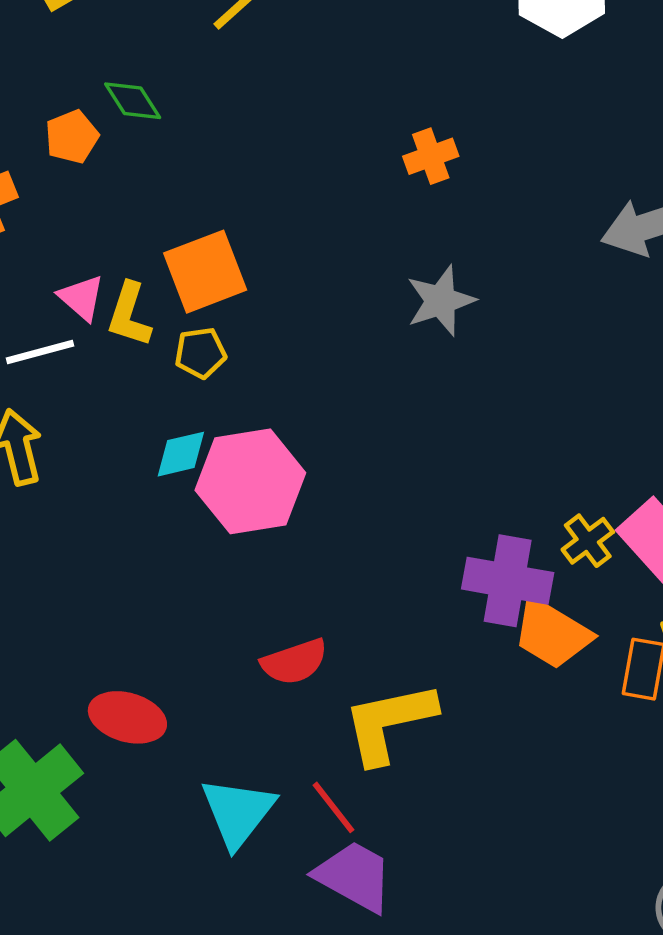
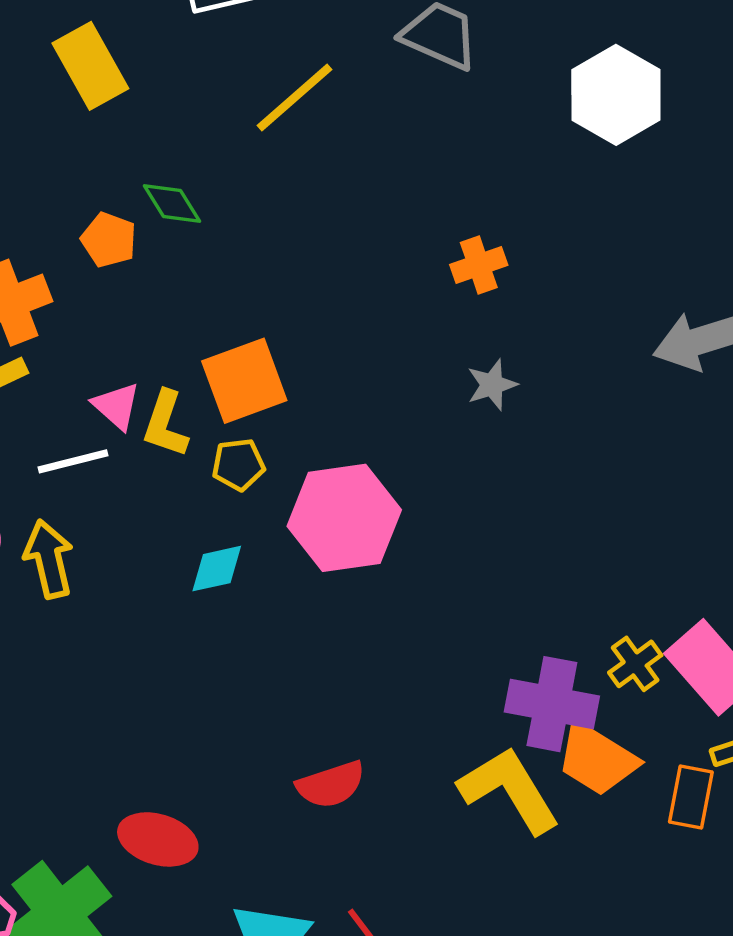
orange pentagon: (72, 137) -> (109, 240), turned -30
gray star: (441, 301) -> (492, 385), moved, size x0.7
pink hexagon: (250, 481) -> (344, 518), moved
yellow L-shape: (389, 722) -> (509, 790), moved, turned 70

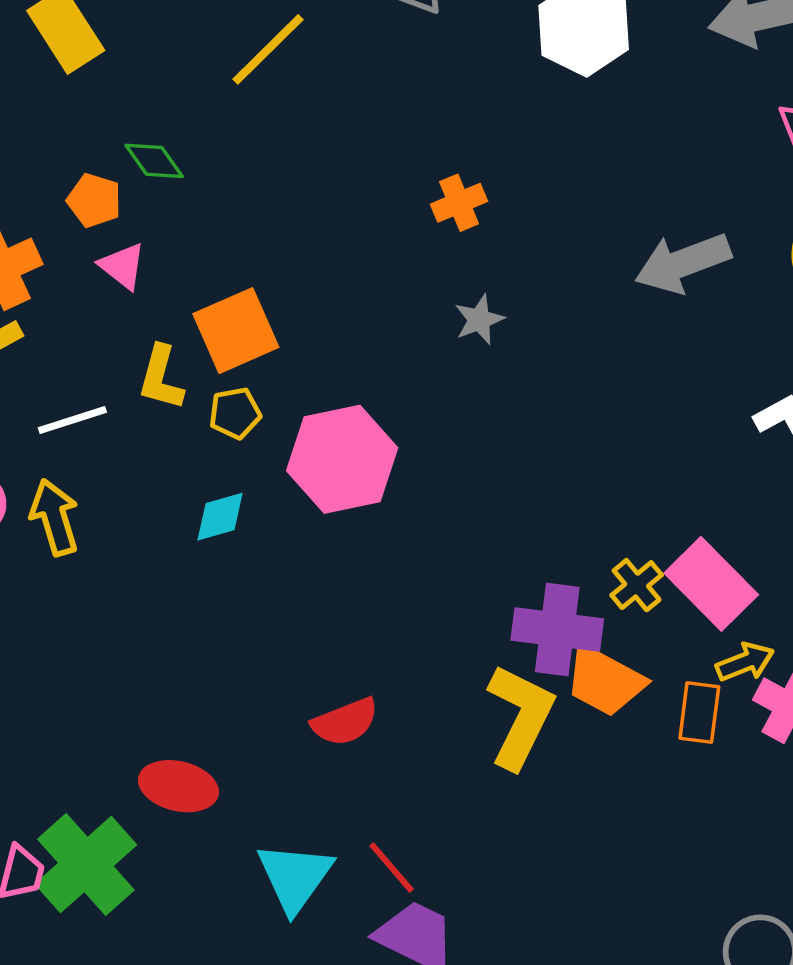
pink triangle: (116, 406) -> (122, 266), moved
yellow L-shape: (509, 790) -> (520, 716), turned 61

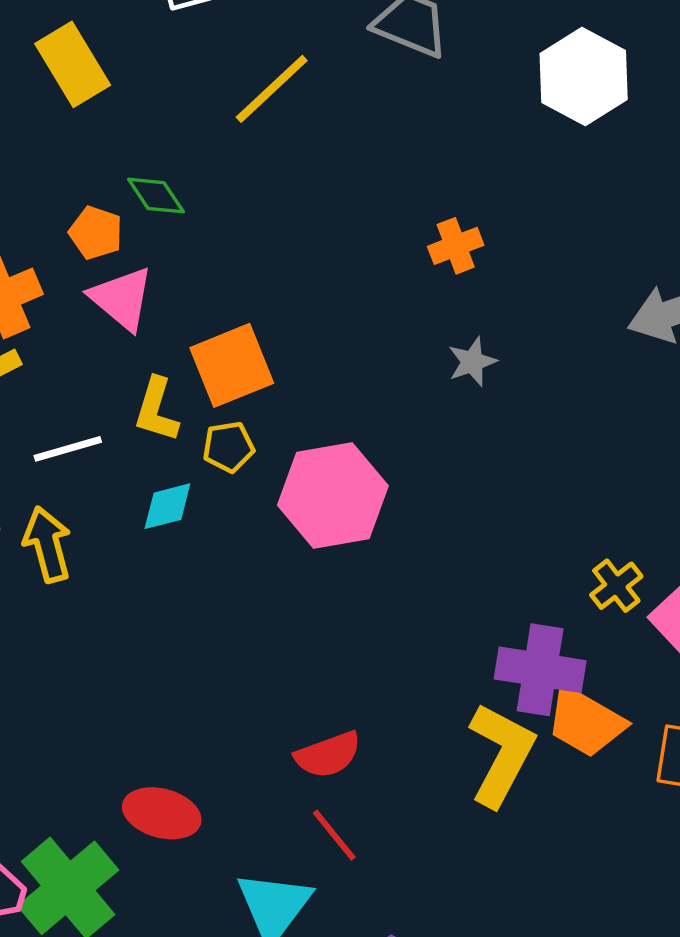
pink triangle: (122, 266) -> (122, 298), size x1.4
cyan diamond: (220, 517) -> (167, 506), moved
yellow cross: (637, 585) -> (616, 586), moved
red line: (392, 868) -> (334, 835), moved

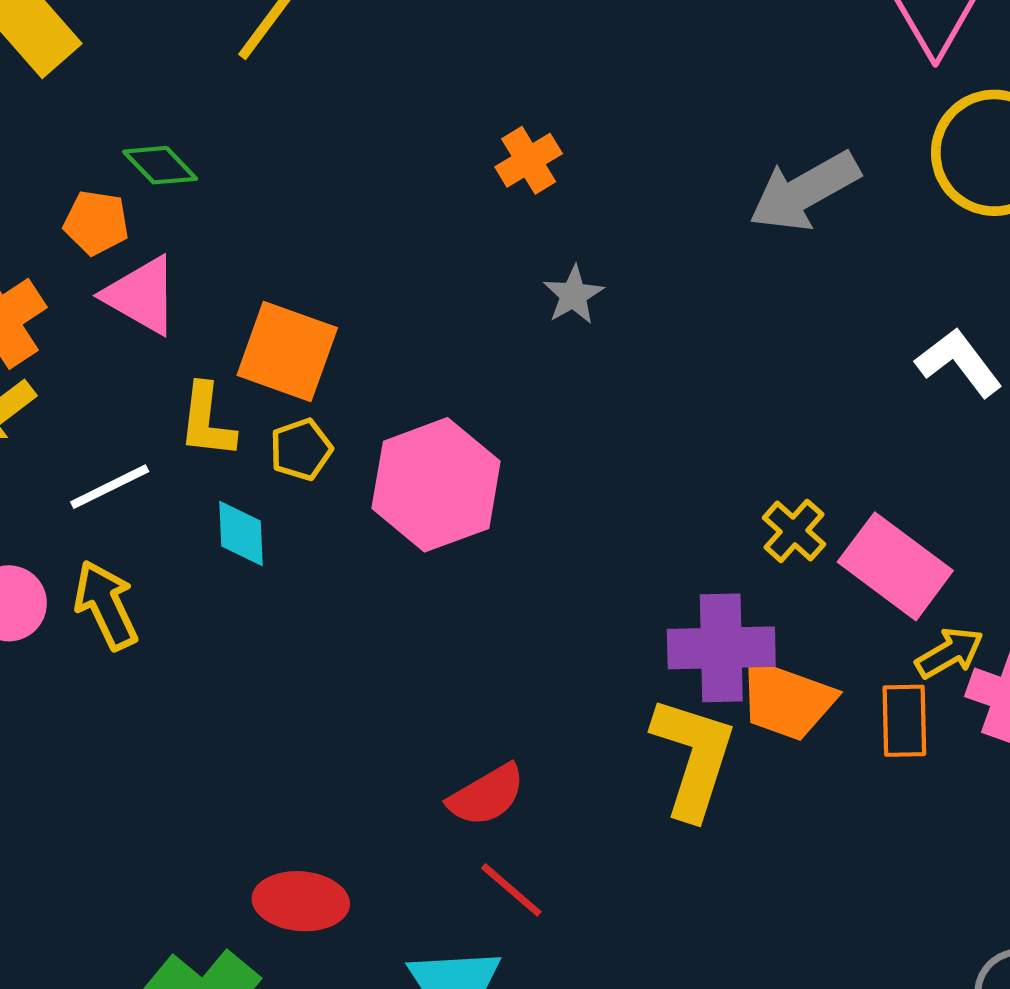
orange square: (232, 365) -> (287, 351), turned -38
cyan diamond: (167, 506) -> (241, 533), turned -68

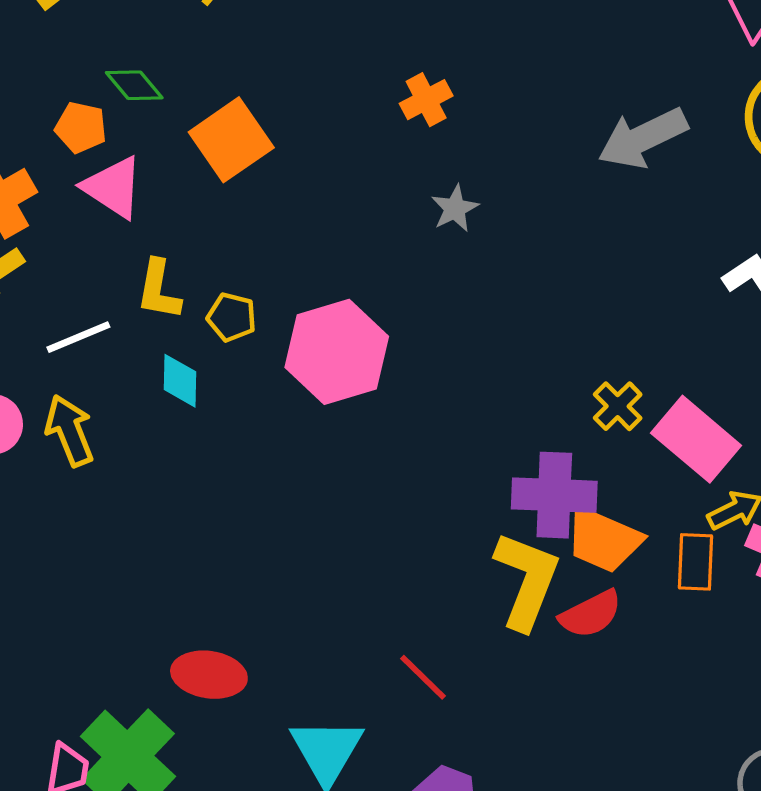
orange square: (287, 351) -> (231, 140), moved, turned 32
yellow pentagon: (301, 449) -> (232, 317), turned 30
red semicircle: (487, 795) -> (591, 614), moved
red line: (511, 890) -> (423, 677), moved

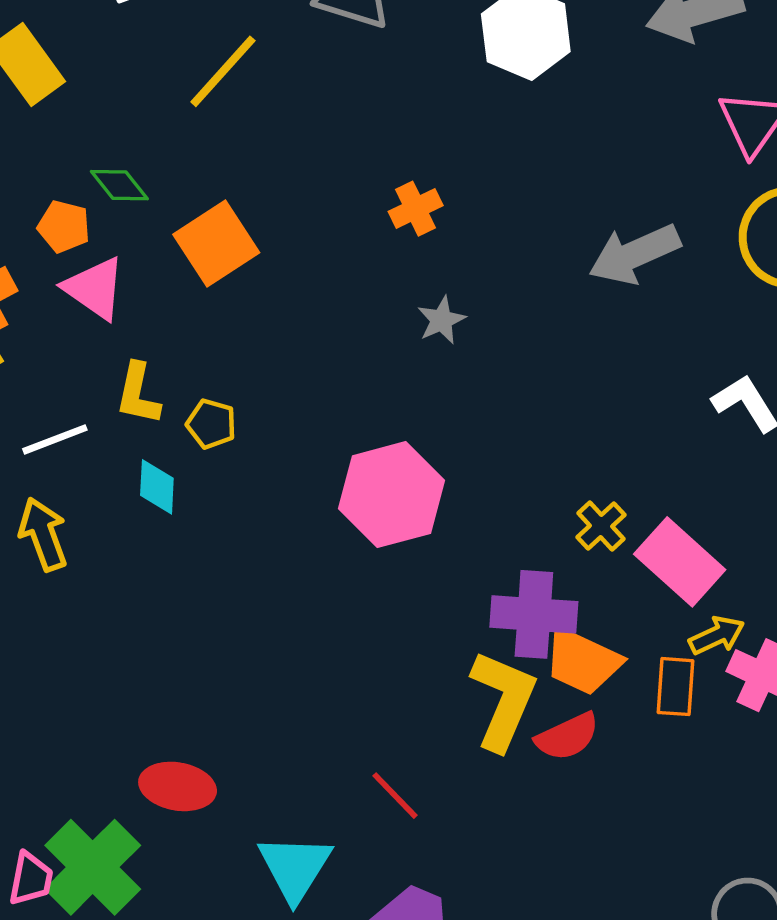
pink hexagon: (337, 352) -> (392, 495), moved

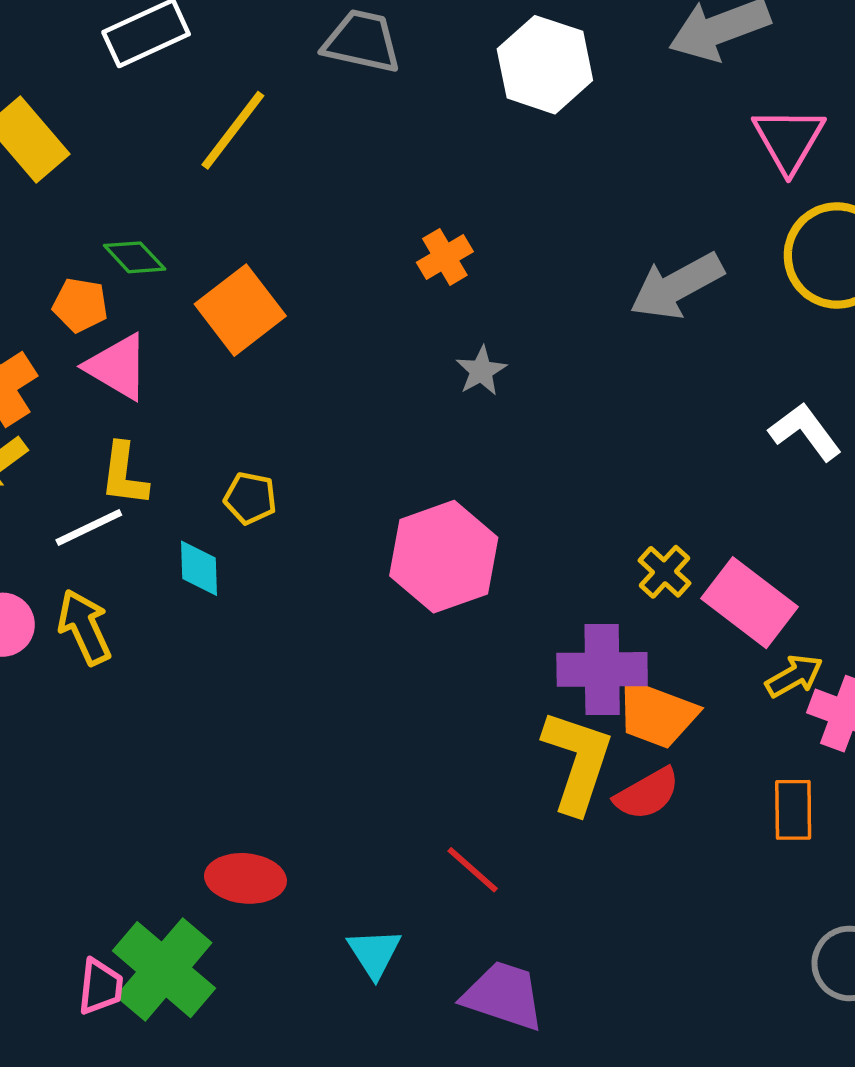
yellow L-shape: (138, 394) -> (124, 474), moved
orange rectangle: (675, 687) -> (793, 810), moved
cyan triangle: (295, 868) -> (374, 953), size x0.7

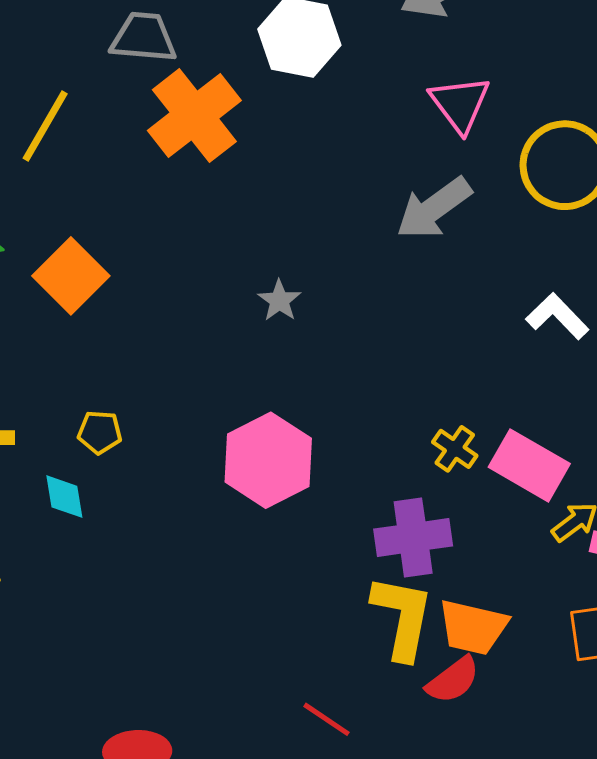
pink triangle: (789, 140) -> (460, 104), moved
orange cross: (445, 257) -> (194, 116), moved, size x2.0
orange trapezoid: (657, 714) -> (473, 627), moved
red semicircle: (647, 794) -> (453, 680), moved

